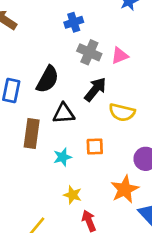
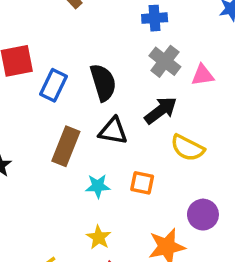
black semicircle: (47, 79) -> (103, 82), turned -60

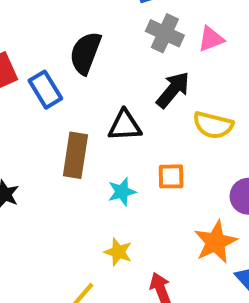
black semicircle: (103, 82) -> (85, 53), moved, turned -129
blue rectangle: (53, 85) -> (45, 90), turned -44
yellow star: (99, 237) -> (118, 252), moved

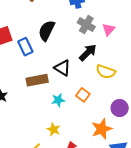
pink triangle: (211, 39) -> (109, 29), turned -32
black triangle: (125, 126) -> (62, 68), turned 30
brown rectangle: (75, 155) -> (37, 80), turned 65
orange square: (171, 176) -> (83, 95), turned 32

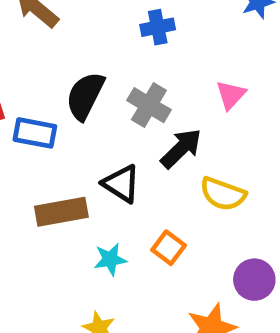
gray cross: (86, 25) -> (149, 105), moved
blue rectangle: (25, 47) -> (35, 133), turned -54

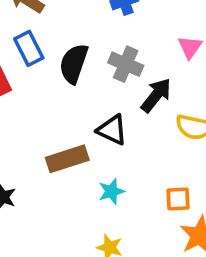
blue rectangle: (35, 133) -> (29, 48), moved, turned 60
orange square: (169, 248) -> (178, 199), moved, turned -32

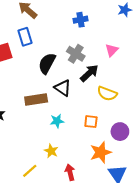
black semicircle: (74, 64) -> (47, 63), moved
orange square: (178, 199) -> (91, 122), moved

